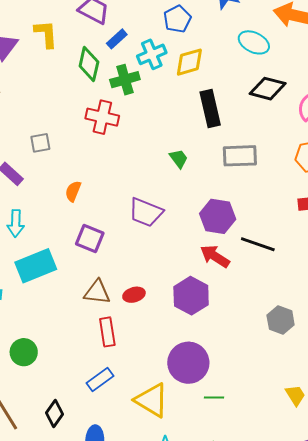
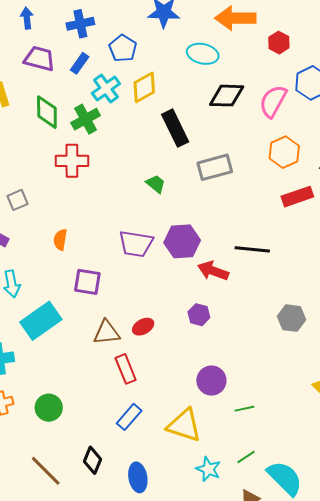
blue rectangle: (117, 39) -> (80, 63), moved
purple hexagon: (218, 216) -> (182, 241), moved
purple hexagon: (191, 296) -> (199, 315), size x0.6
purple circle: (188, 363) -> (211, 381), size x0.7

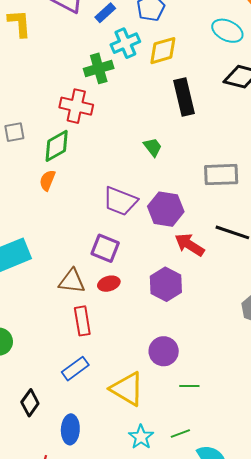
green diamond: (47, 112) -> (57, 146), moved, turned 48
gray rectangle: (215, 167) -> (221, 175), moved
purple square: (87, 282) -> (105, 248), moved
purple hexagon: (199, 315) -> (166, 284), size x1.5

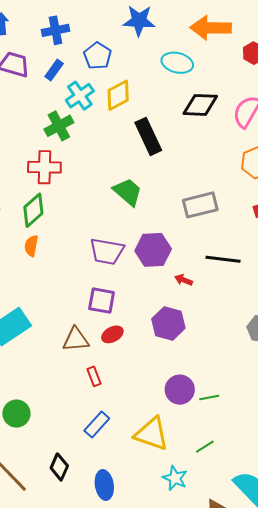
green trapezoid: (153, 147) -> (128, 192), size x1.5
red arrow: (190, 245) -> (184, 280), size x0.6
red rectangle: (82, 321) -> (94, 376), size x0.7
green line: (189, 386) -> (209, 398), moved
green line: (180, 434) -> (205, 447), moved

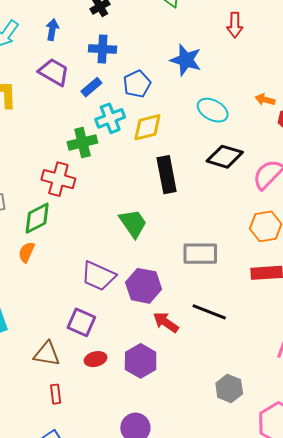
orange arrow: (211, 28) -> (265, 100), moved, size x0.5
red arrow: (184, 280) -> (166, 322), size x1.5
red ellipse: (112, 334) -> (96, 359), moved

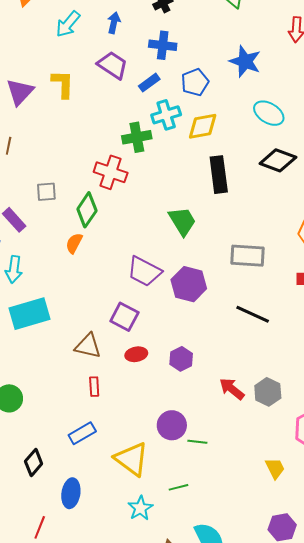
green diamond: (37, 218) -> (87, 210), turned -32
red arrow: (166, 322) -> (232, 389), moved
purple hexagon: (141, 361) -> (181, 359), size x0.7

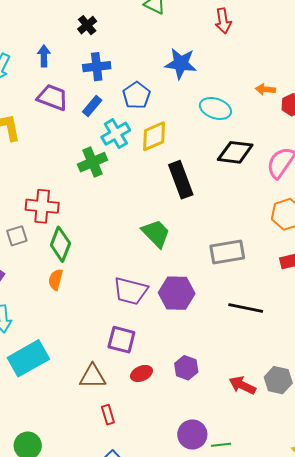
red cross: (111, 172) -> (42, 206), moved

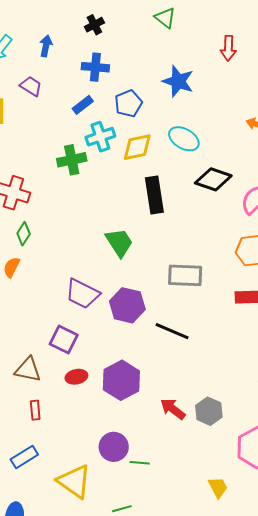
purple trapezoid: (52, 97) -> (31, 86), moved, size x0.7
cyan ellipse: (215, 108) -> (184, 139), moved
green diamond: (60, 244) -> (24, 234), size x0.7
black line: (246, 308) -> (172, 331), moved
purple hexagon: (186, 368) -> (121, 380), size x1.6

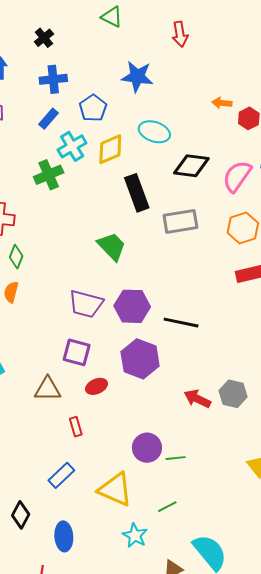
gray rectangle: (185, 275) -> (180, 221), moved
purple hexagon: (121, 380) -> (140, 359), moved
red rectangle: (35, 410) -> (76, 427), moved

